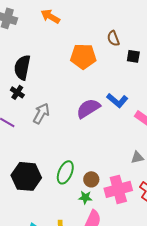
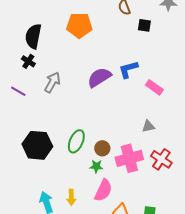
orange pentagon: (83, 56) -> (79, 25), moved
blue L-shape: (117, 100) -> (128, 69), turned 125

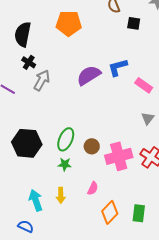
black cross: (28, 61) -> (29, 62), moved
gray triangle: (148, 126) -> (148, 118), moved, turned -40
green star: (96, 166) -> (65, 164), moved
pink semicircle: (103, 190) -> (93, 188), size x0.6

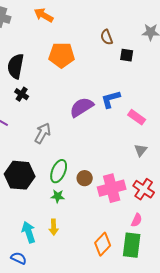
gray arrow: (42, 80) -> (43, 133), moved
pink semicircle: (93, 188) -> (137, 220), moved
green rectangle: (139, 213) -> (132, 245), size x1.4

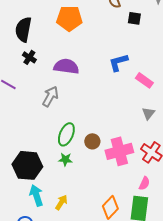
purple semicircle: (82, 107) -> (66, 66), moved, turned 40
black hexagon: (20, 175) -> (27, 165), moved
yellow arrow: (54, 227) -> (61, 202), moved, turned -147

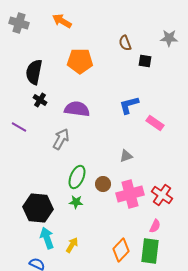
gray triangle: (148, 113) -> (126, 156), moved, turned 32

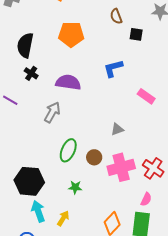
blue L-shape: (129, 105) -> (113, 68), moved
green star: (76, 202) -> (75, 187), moved

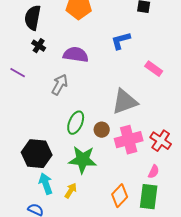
gray triangle: (117, 129) -> (125, 102), size x2.0
green star: (75, 187) -> (83, 160), size x2.0

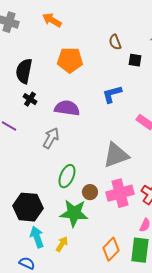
brown circle: (102, 130) -> (90, 192), moved

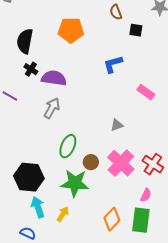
purple semicircle: (67, 108) -> (54, 78), moved
gray triangle: (116, 155) -> (117, 125), size x0.5
pink cross: (120, 193) -> (121, 163), turned -32

